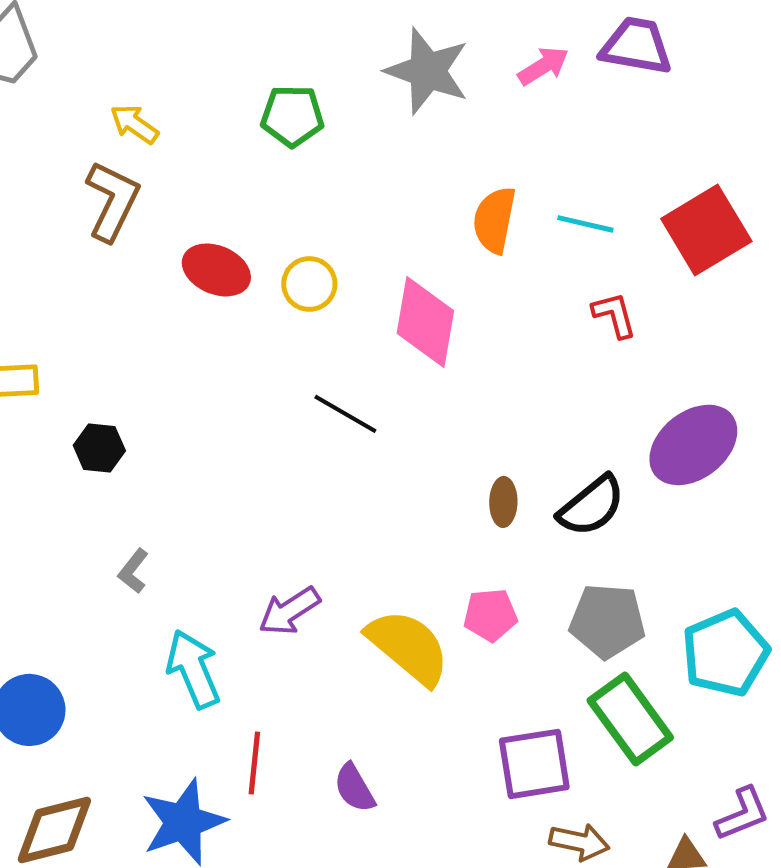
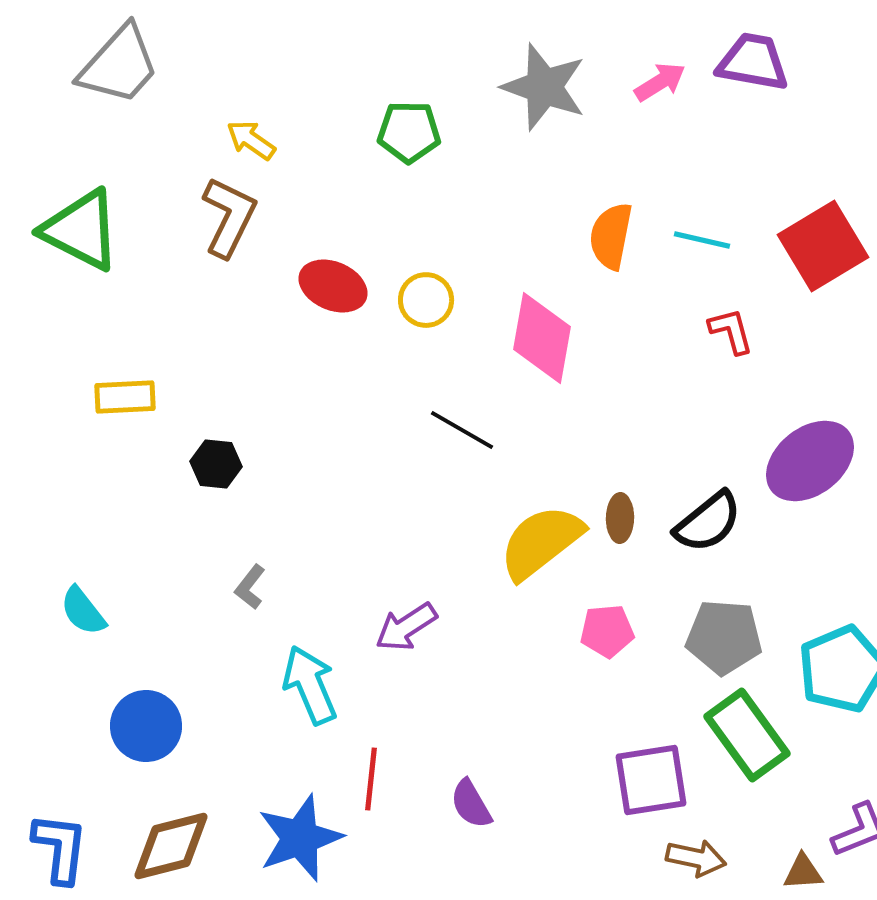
yellow semicircle: (408, 647) -> (541, 542), moved, turned -78

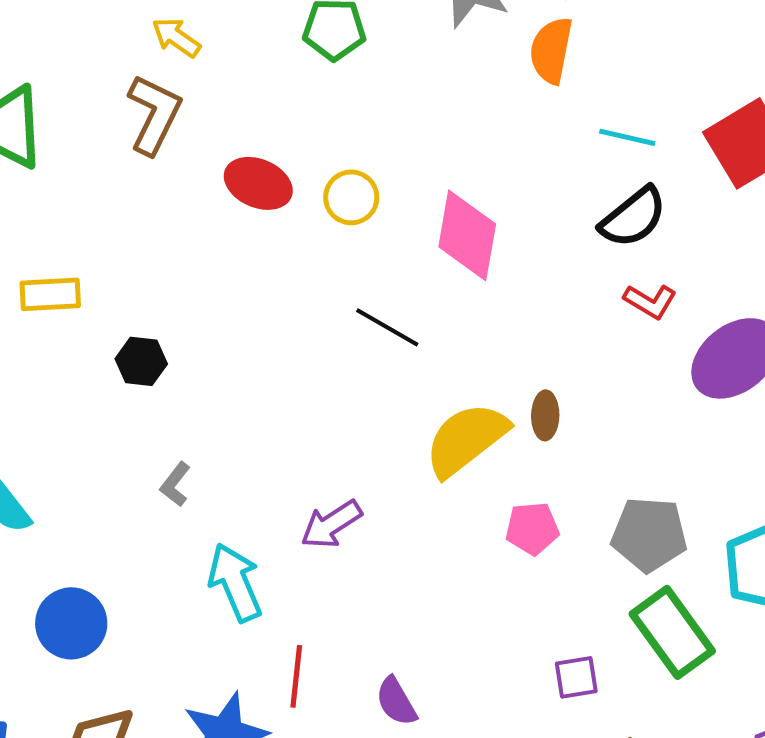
orange semicircle: (611, 236) -> (551, 50), moved
red L-shape: (731, 331) -> (650, 301), moved, turned 136
black semicircle: (708, 522) -> (633, 217), moved
purple square: (651, 780) -> (576, 677), size x0.6

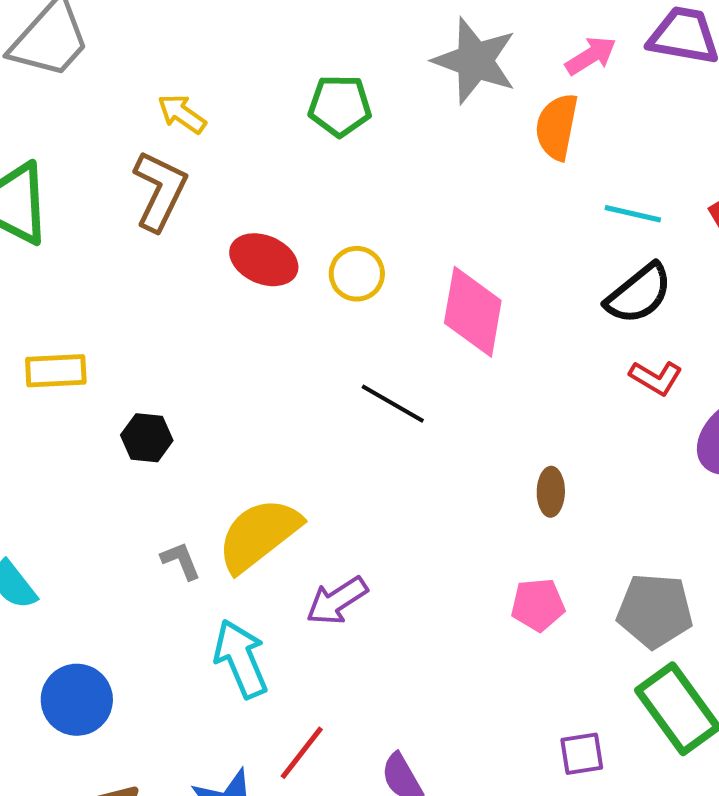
yellow semicircle: (466, 439) -> (259, 535), moved
gray L-shape: (175, 484) -> (181, 561), turned 120
red line: (296, 676) -> (302, 753), turned 32

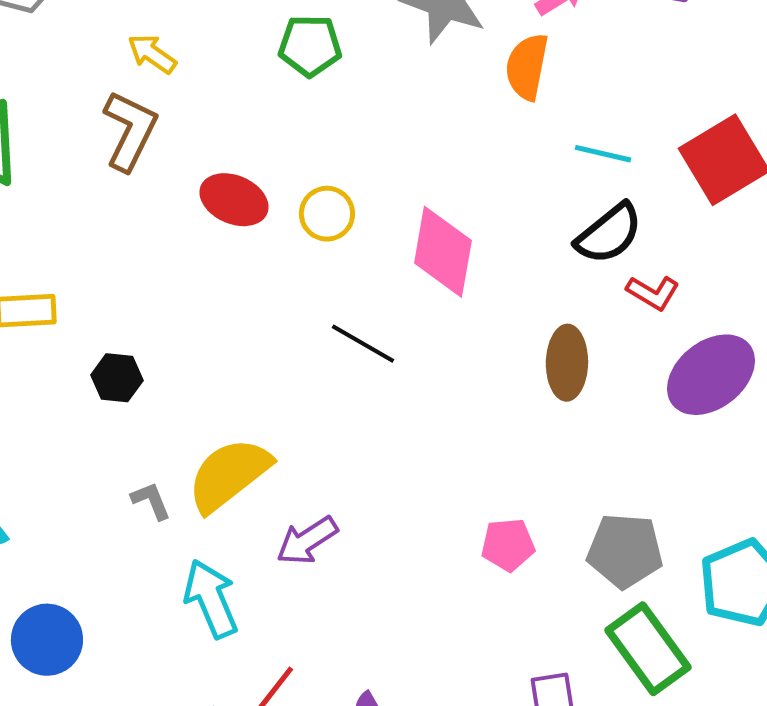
red L-shape: (656, 378) -> (653, 293), moved
brown ellipse: (551, 492) -> (567, 363), moved, size x1.5

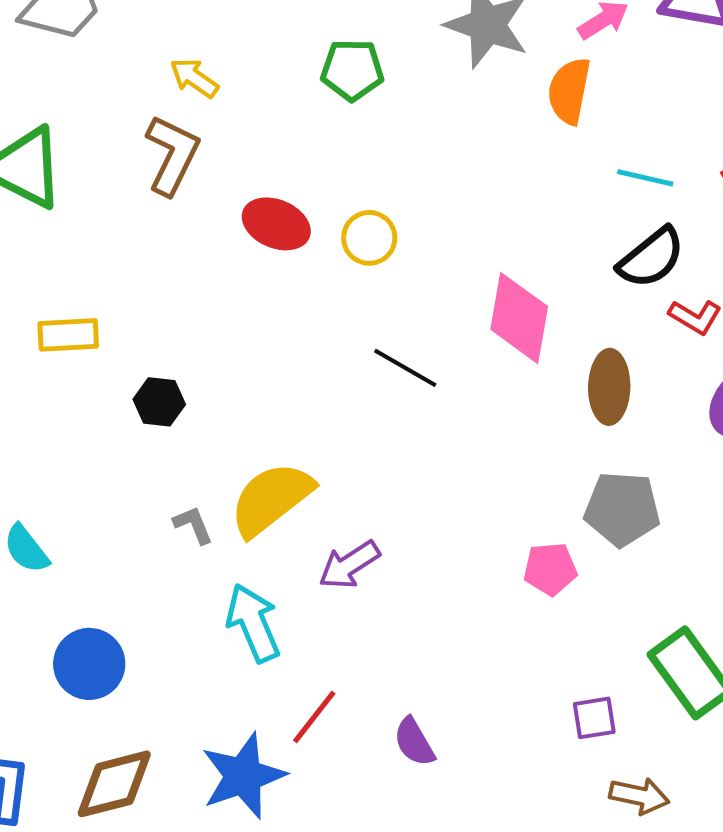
pink diamond: (443, 252) -> (519, 318), moved
gray pentagon: (625, 551) -> (622, 509), moved

